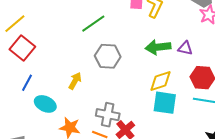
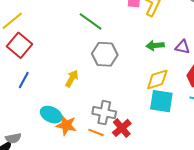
green line: (93, 24) -> (91, 21), turned 70
green arrow: (158, 47) -> (155, 45), size x0.7
cyan ellipse: (45, 104) -> (51, 115), moved

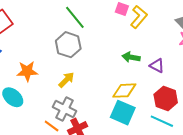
gray hexagon: (105, 54) -> (68, 45), moved
yellow arrow: (72, 78) -> (66, 80), moved
orange star: (66, 125) -> (27, 71), moved, turned -30

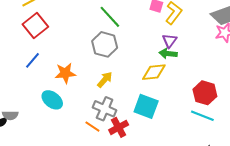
purple triangle: (157, 66) -> (170, 41), moved, turned 42
yellow diamond: (124, 91) -> (154, 72), moved
cyan square: (123, 113) -> (146, 106), moved

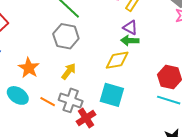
purple triangle: (170, 41) -> (130, 28), turned -35
orange star: (65, 73) -> (29, 68), turned -30
orange line: (92, 127) -> (48, 102), moved

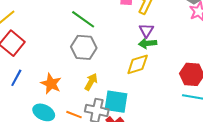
purple triangle: (130, 28) -> (146, 30), turned 42
cyan square: (112, 95) -> (116, 102), moved

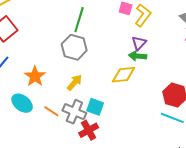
green line: (83, 19) -> (79, 20), turned 60
cyan square: (116, 102) -> (95, 107), size x0.7

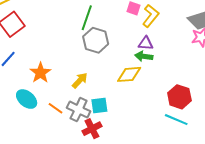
purple triangle: (139, 43) -> (146, 43), turned 49
gray hexagon: (74, 47) -> (96, 40), moved
cyan square: (95, 107) -> (99, 105), turned -30

